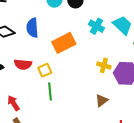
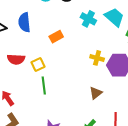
orange rectangle: (64, 43) -> (56, 37), size x0.6

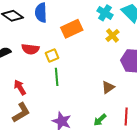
orange rectangle: (56, 37) -> (72, 29), size x1.5
yellow cross: (97, 58) -> (112, 35), moved, turned 32

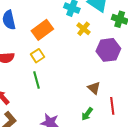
yellow square: (52, 55) -> (38, 56), moved
brown triangle: (108, 87) -> (94, 88), moved, turned -32

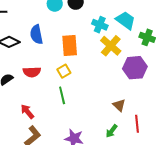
yellow cross: (84, 29) -> (111, 46), size x1.5
orange rectangle: (42, 30) -> (70, 45), turned -60

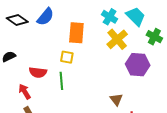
blue semicircle: (36, 34) -> (45, 17), turned -138
yellow square: (64, 71) -> (67, 57), turned 32
red semicircle: (32, 72) -> (38, 72), moved

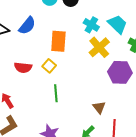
yellow square: (67, 57) -> (49, 66), turned 32
red semicircle: (38, 72) -> (23, 67), moved
green line: (61, 81) -> (56, 93), moved

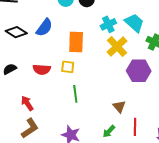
cyan cross: (91, 25) -> (108, 24), turned 35
yellow square: (49, 66) -> (68, 67), turned -32

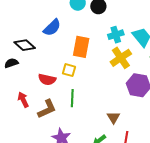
black diamond: (16, 32) -> (25, 45), moved
red semicircle: (42, 69) -> (47, 79), moved
brown L-shape: (30, 128) -> (47, 109), moved

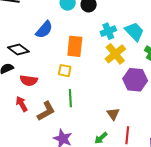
red semicircle: (47, 79) -> (29, 80), moved

